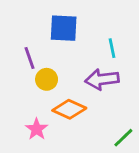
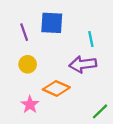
purple line: (29, 58) -> (24, 32), moved
yellow circle: (47, 79) -> (28, 64), moved

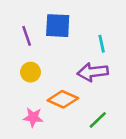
pink star: (30, 105) -> (33, 117), turned -30
green line: (100, 111) -> (98, 120), moved

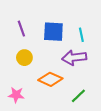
blue square: (58, 26) -> (53, 32), moved
pink star: (33, 117) -> (16, 95), moved

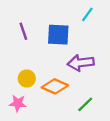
cyan line: (81, 35) -> (87, 14), moved, turned 48
yellow circle: (24, 58) -> (27, 78), moved

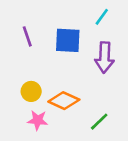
purple arrow: (81, 63) -> (104, 57), moved, turned -80
pink star: (18, 103) -> (38, 120), moved

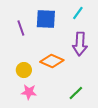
blue square: (68, 40) -> (46, 19), moved
orange diamond: (64, 101) -> (52, 61), moved

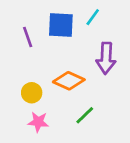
cyan line: (78, 13) -> (93, 17), moved
green line: (76, 93) -> (85, 115), moved

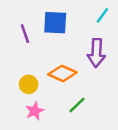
cyan line: (93, 17) -> (102, 15), moved
pink star: (38, 122) -> (35, 111), turned -30

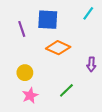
purple arrow: (96, 53) -> (91, 64), moved, size x0.6
orange diamond: (62, 73) -> (58, 48), moved

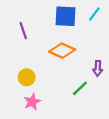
blue square: (48, 20) -> (65, 16), moved
green line: (66, 90) -> (80, 88), moved

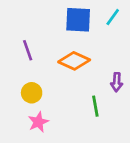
purple line: (23, 31) -> (28, 50), moved
green line: (80, 88) -> (95, 106), turned -56

